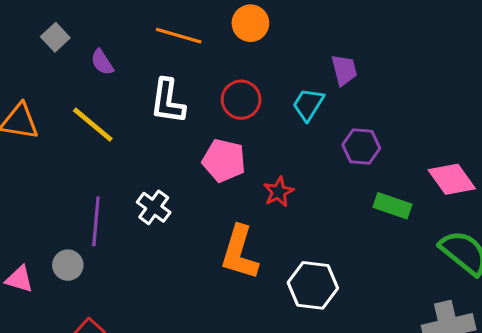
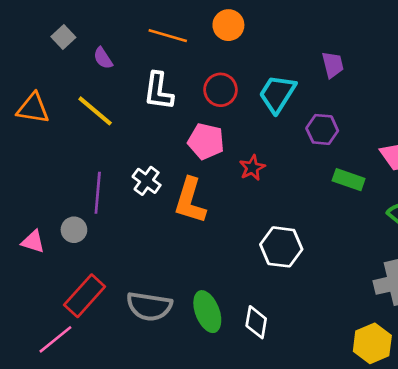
purple trapezoid: (344, 70) -> (333, 65), moved
cyan trapezoid: (308, 104) -> (277, 94), size x1.4
orange L-shape: (240, 253) -> (190, 201), moved

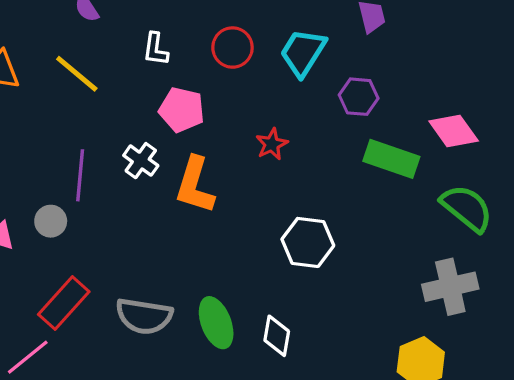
white L-shape: (158, 91) -> (155, 49), size x0.7
pink pentagon: (206, 141) -> (182, 110), moved
green rectangle: (349, 180) -> (391, 159), size x1.4

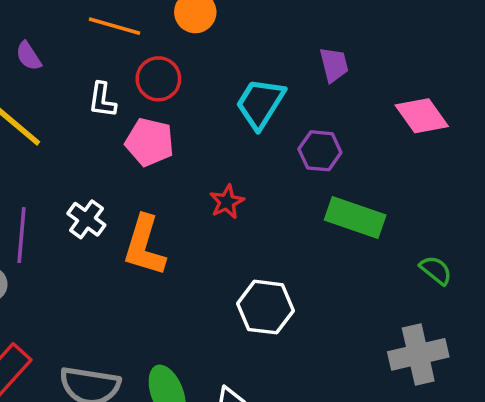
red circle: (232, 48) -> (158, 79), moved
pink pentagon: (182, 110) -> (150, 142), moved
pink diamond: (454, 131) -> (422, 116), moved
green semicircle: (467, 208) -> (436, 270), size x0.6

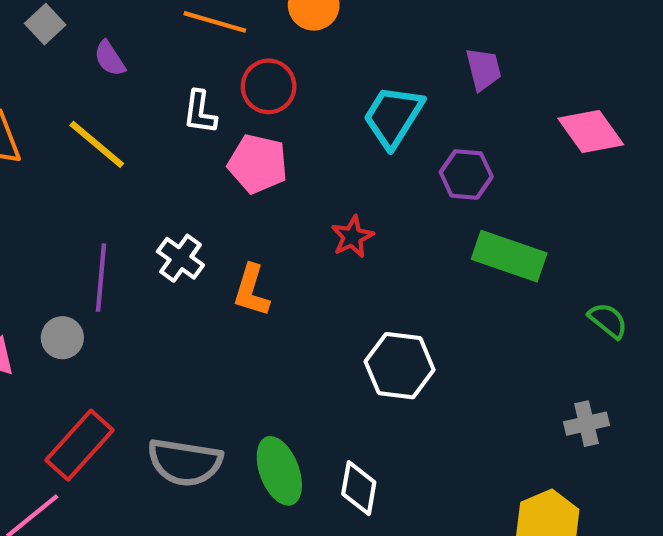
orange L-shape: (144, 246) -> (251, 290), size x0.7
gray cross: (418, 354) -> (586, 424), size x0.6

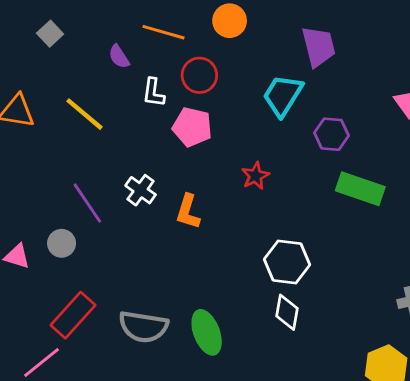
purple semicircle: (110, 58) -> (119, 57), moved
purple trapezoid: (483, 69) -> (319, 47), moved, size x1.4
purple line: (101, 278) -> (87, 203), turned -39
white diamond: (359, 488) -> (287, 312), moved

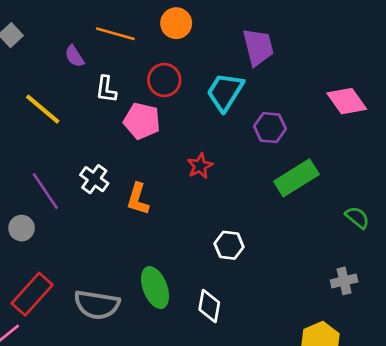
red circle: (199, 75) -> (164, 80), moved
green rectangle: (360, 189) -> (296, 178), turned -51
white hexagon: (287, 262) -> (229, 245), size x0.7
white diamond: (287, 312) -> (209, 306), moved
green ellipse: (207, 332) -> (155, 288), moved

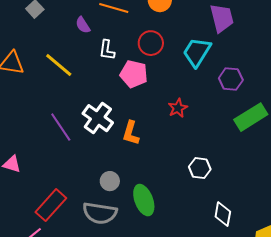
white cross: (94, 179) -> (98, 118), size x1.4
gray circle: (22, 228) -> (110, 181), moved
white diamond: (209, 306) -> (223, 214), moved

